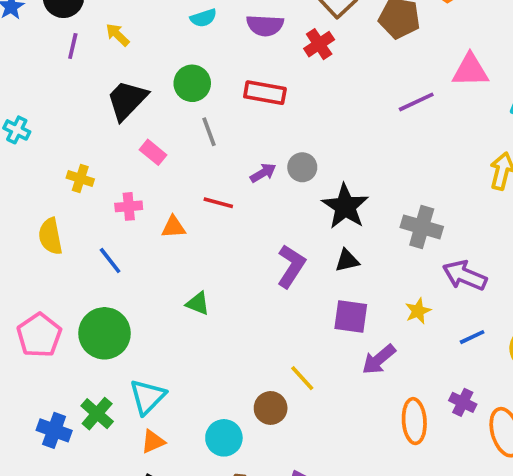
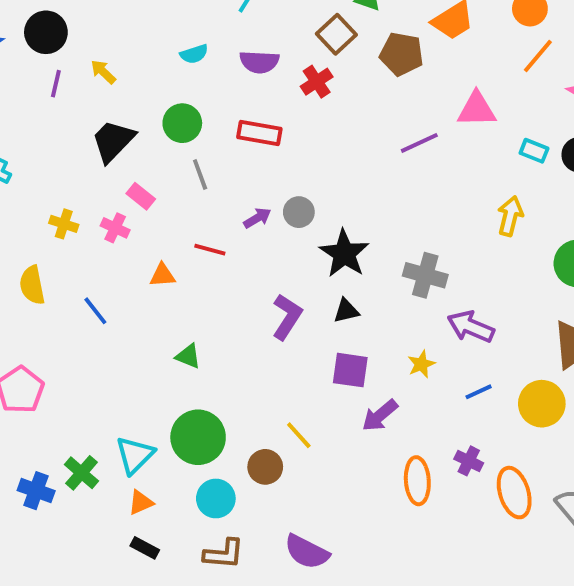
pink cross: (129, 206) -> (115, 228), moved, turned 30
green circle: (104, 333) -> (198, 437), moved

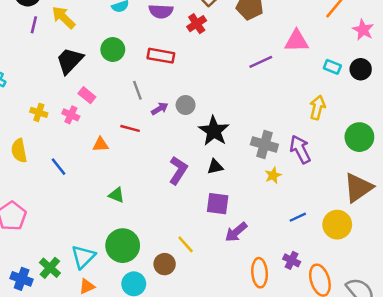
yellow arrow: (103, 72) -> (63, 17), size x1.5
gray line: (200, 175) -> (137, 90), moved
purple arrow: (471, 327) -> (300, 149), moved, turned 40
yellow star: (421, 364) -> (273, 175), moved

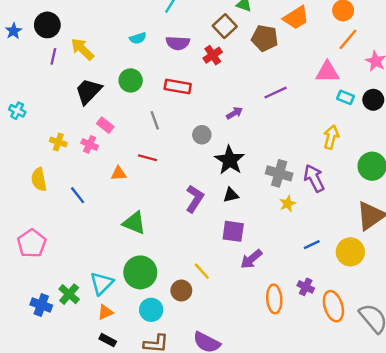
pink triangle: (297, 41) -> (327, 72), moved
purple arrow: (160, 109) -> (234, 113), moved
green triangle: (116, 195) -> (134, 223), size x1.5

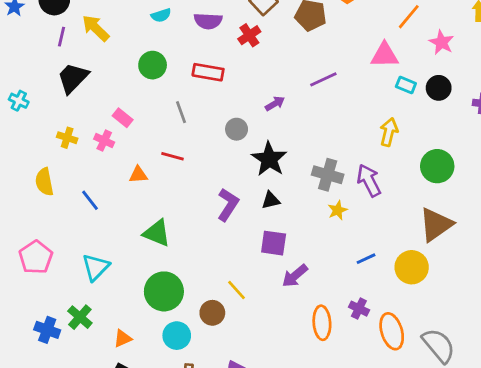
black trapezoid: (88, 91) -> (73, 78), moved
cyan triangle: (102, 283) -> (96, 267), moved

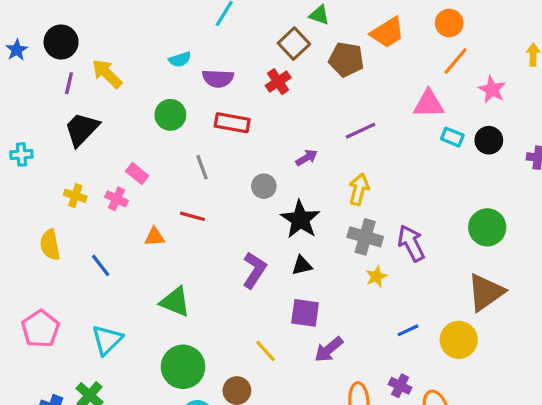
purple semicircle: (208, 21) -> (218, 78), moved
cyan cross: (19, 101) -> (21, 154), turned -30
yellow arrow: (389, 132) -> (359, 189), moved
yellow line: (237, 290) -> (265, 351), moved

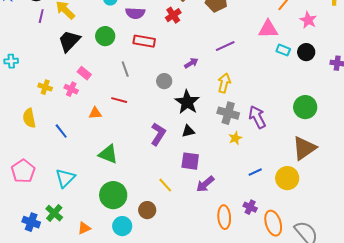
black trapezoid: (82, 129) -> (69, 41), moved

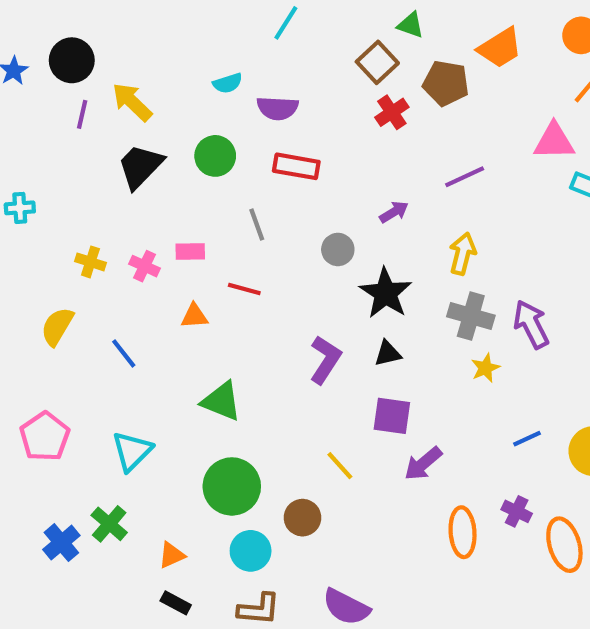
red cross: (173, 15) -> (392, 112), moved
pink rectangle: (84, 73) -> (190, 252), moved, turned -40
yellow semicircle: (29, 118) -> (57, 326), turned 42
blue cross: (31, 222) -> (61, 543), turned 30

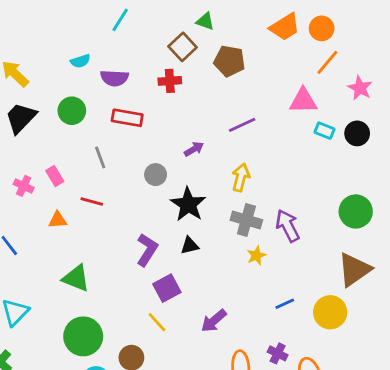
orange trapezoid: (500, 48) -> (285, 27), moved
red cross: (392, 112) -> (170, 81), moved, turned 30
pink rectangle: (190, 252) -> (55, 176), turned 60
purple square: (392, 416) -> (167, 288), moved, turned -36

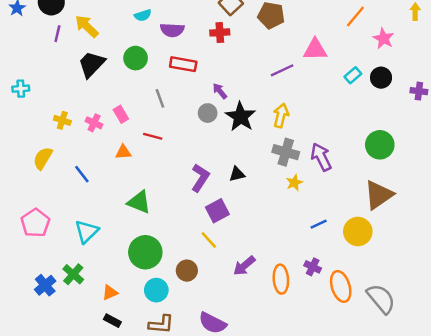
pink triangle: (303, 101) -> (315, 50), moved
cyan rectangle: (324, 131) -> (353, 75), turned -63
purple arrow: (194, 149) -> (220, 91), moved, turned -98
black star: (188, 204) -> (241, 117), moved
purple arrow: (214, 321) -> (244, 266), moved

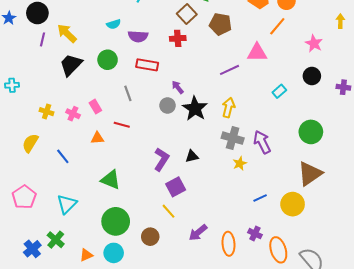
orange line: (355, 17) -> (277, 26), moved
cyan rectangle: (353, 75) -> (279, 91), moved
cyan circle: (156, 290) -> (114, 253), moved

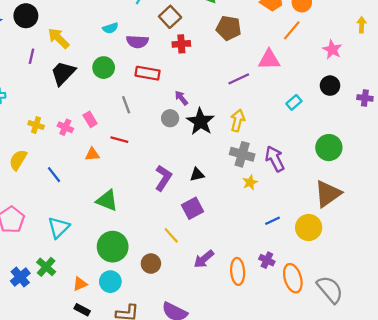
brown square: (187, 14) -> (170, 17), moved
purple line: (42, 39) -> (32, 56), moved
purple square: (176, 187) -> (193, 208), moved

